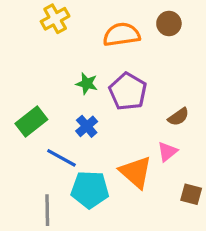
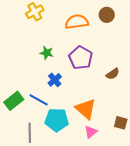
green star: (87, 84) -> (47, 53), moved
green rectangle: (31, 122) -> (14, 101), moved
pink triangle: (167, 152) -> (91, 132), moved

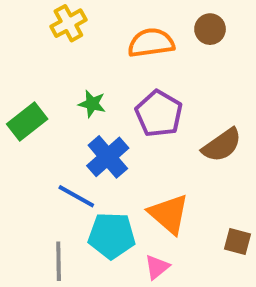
brown semicircle: (113, 74) -> (222, 145), size x1.5
blue cross: (55, 80) -> (108, 157), size x1.5
green rectangle: (14, 101) -> (27, 122), moved
pink triangle: (91, 132) -> (157, 267), moved

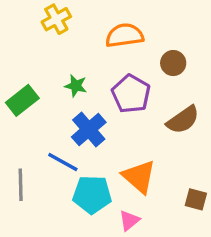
brown circle: (210, 29) -> (173, 63), moved
gray line: (59, 261) -> (21, 185), moved

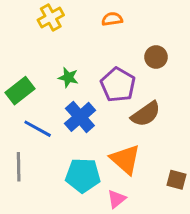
orange semicircle: (125, 35) -> (112, 19), moved, size x0.6
brown semicircle: (183, 120) -> (146, 114), moved
blue line: (63, 162) -> (38, 129), moved

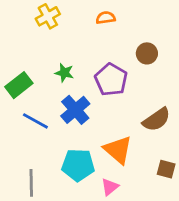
brown semicircle: (146, 114) -> (157, 120), moved
gray line: (19, 167) -> (31, 183), moved

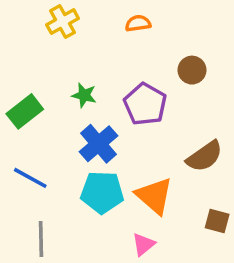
blue line: (35, 121) -> (30, 178), moved
cyan pentagon: (78, 165) -> (102, 192), moved

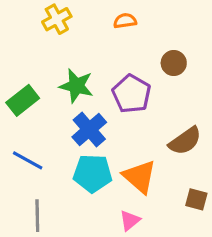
green star: (84, 95) -> (76, 86), size x1.5

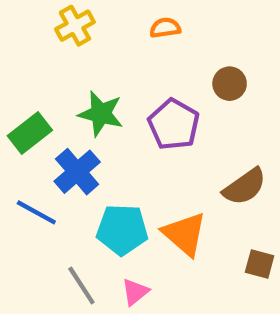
blue cross: (89, 130) -> (77, 172), moved
gray line: (37, 216) -> (81, 285), moved, turned -32
pink triangle: (130, 220) -> (135, 292), moved

